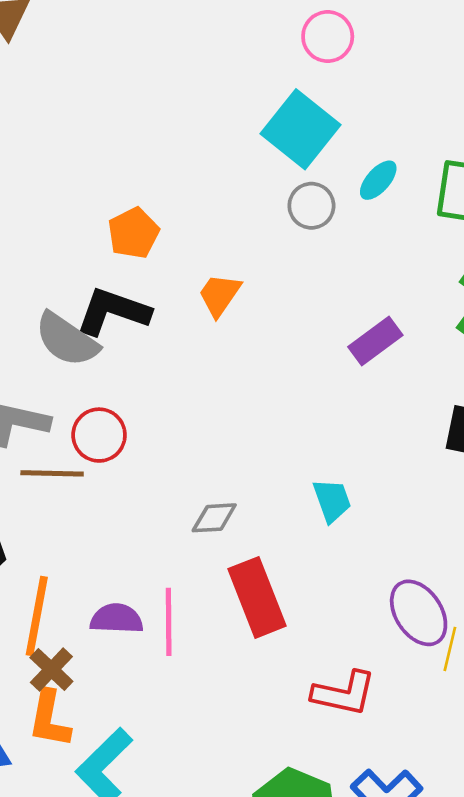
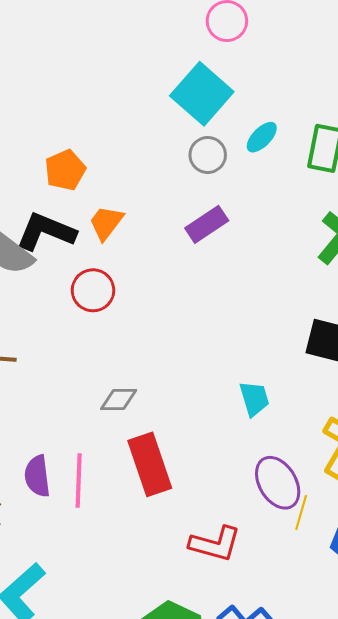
orange trapezoid: (220, 295) -> (106, 223), moved
purple rectangle: (375, 341) -> (207, 224), moved
red circle: (99, 435) -> (93, 290), moved
cyan trapezoid: (332, 501) -> (254, 399), moved
purple semicircle: (117, 619) -> (37, 476), turned -102

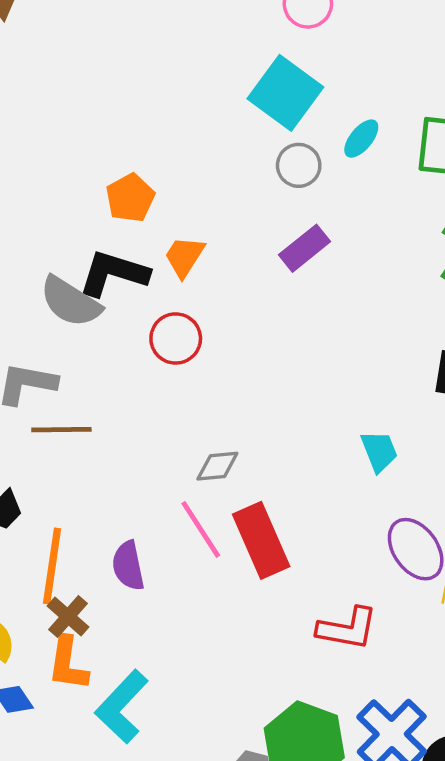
pink line: (79, 480) -> (201, 529), moved, turned -30

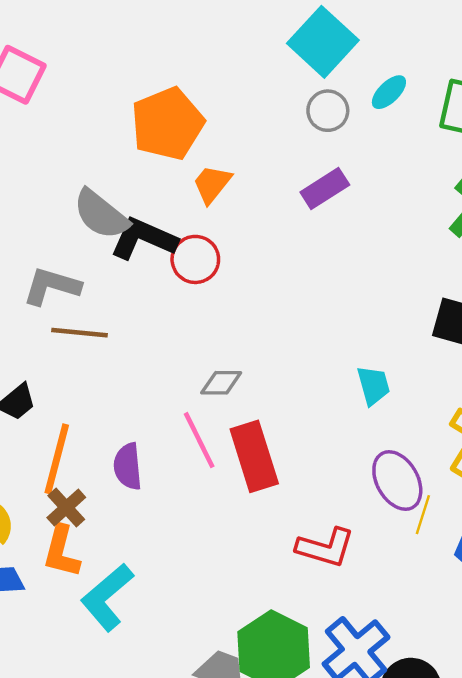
orange pentagon: (130, 198) -> (167, 124), size x1.6
black L-shape: (114, 273) -> (144, 239), moved

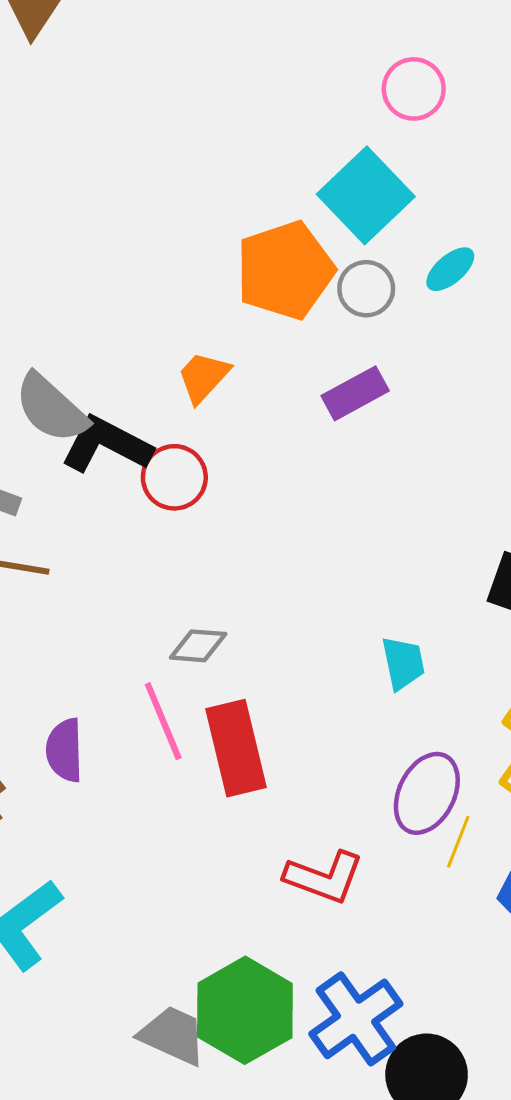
orange pentagon: (167, 124) -> (285, 270), moved
purple ellipse: (397, 480) -> (427, 793), turned 52

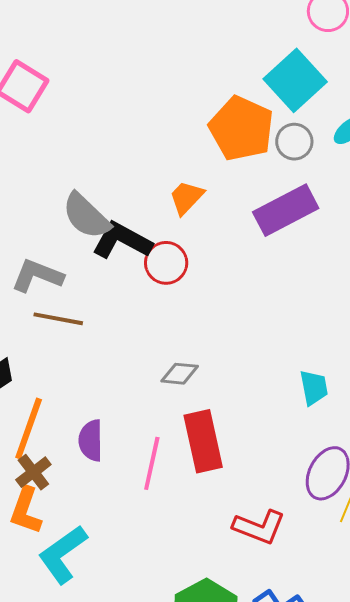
orange pentagon: (285, 270) -> (241, 128), turned -30
purple rectangle: (355, 393) -> (286, 210), size x1.5
pink line: (163, 721) -> (152, 463), moved, turned 34

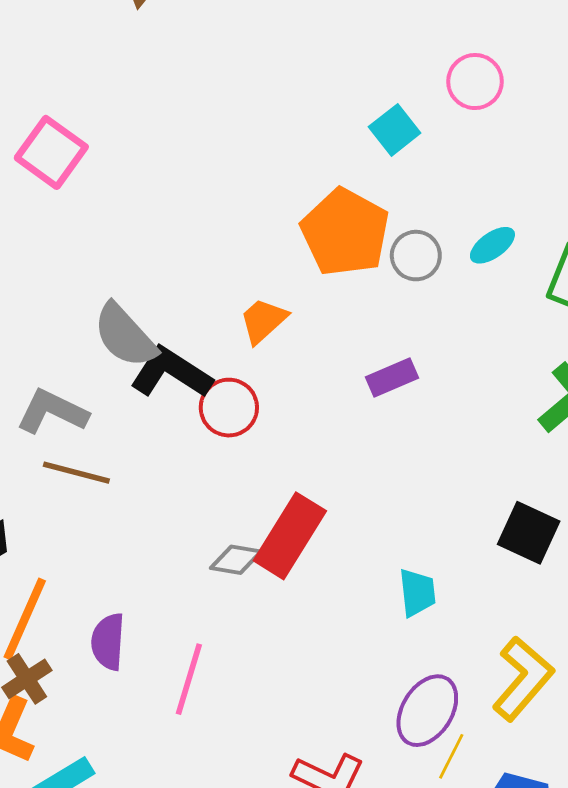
cyan square: (295, 80) -> (395, 130), moved, size x0.6
purple rectangle: (286, 210) -> (392, 378), moved, size x0.6
red rectangle: (203, 441) -> (290, 536), moved, turned 40

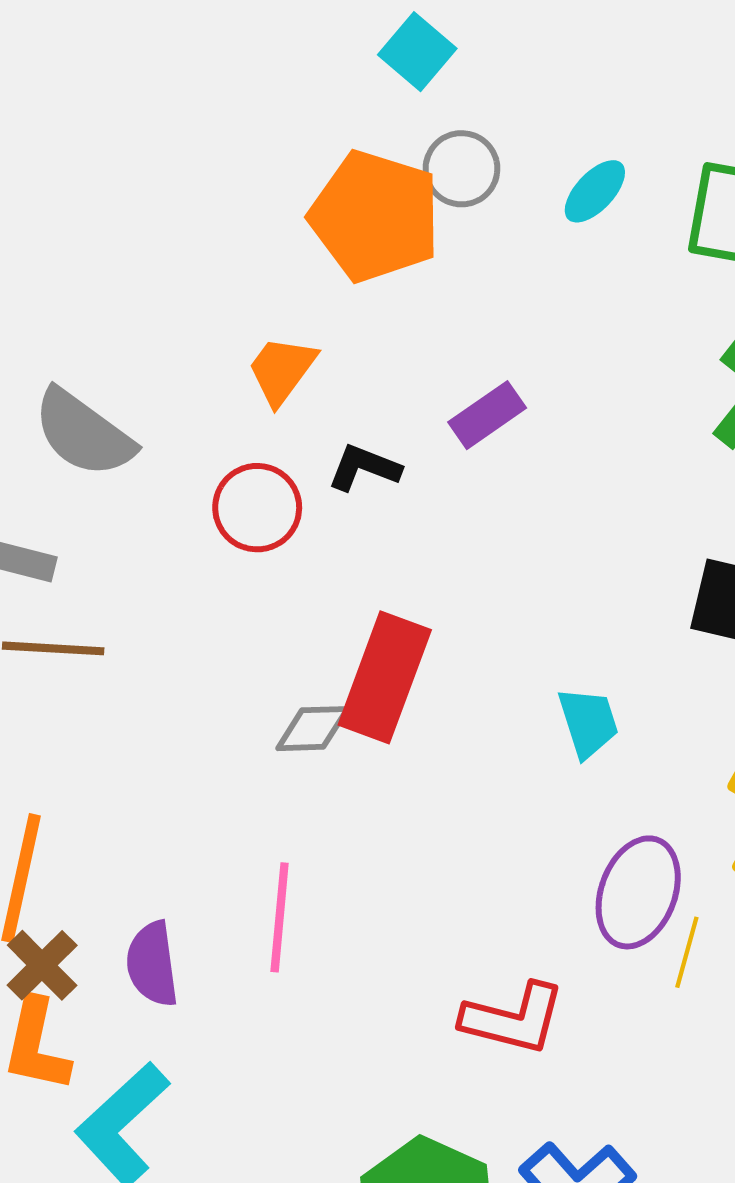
gray circle: (416, 256) -> (461, 169), moved
black L-shape: (171, 373) -> (364, 468), moved, size x0.6
purple semicircle: (108, 642) -> (152, 964), moved

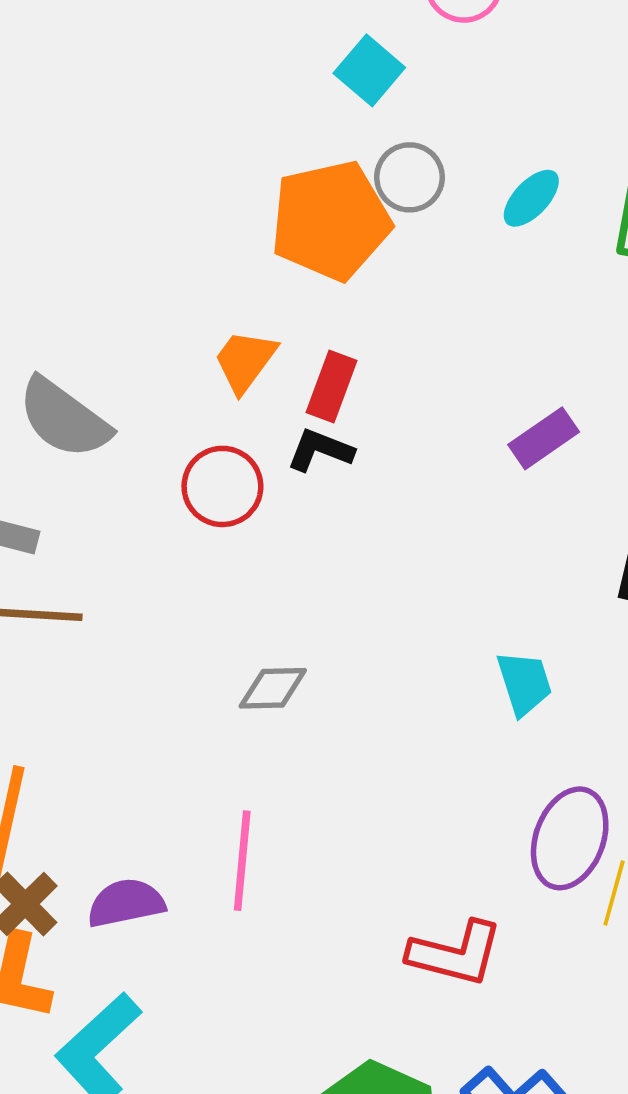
orange pentagon: (375, 216) -> (331, 221), turned -30
purple rectangle: (487, 415) -> (544, 438), moved
red rectangle: (385, 677) -> (331, 386), moved, size x0.6
purple semicircle: (152, 964) -> (126, 903), turned 86

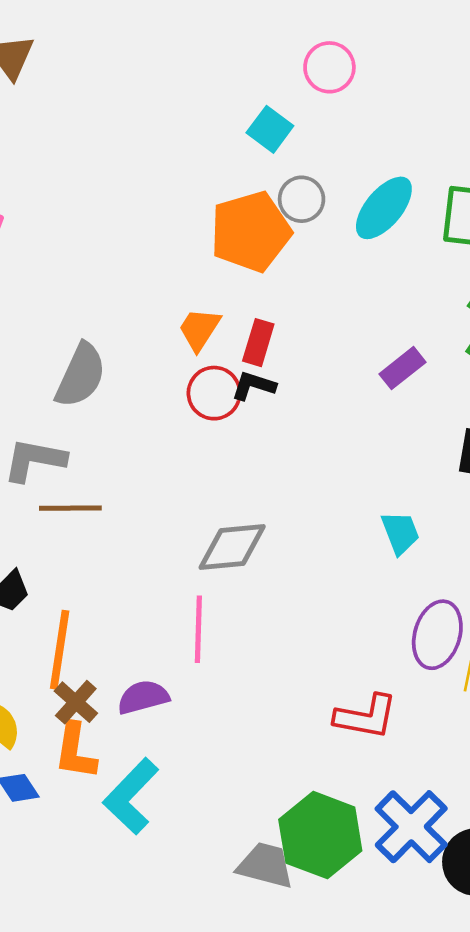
cyan ellipse: (531, 198) -> (384, 208), size x1.6
gray semicircle: (64, 418) -> (81, 375), turned -98
red circle: (222, 486) -> (214, 393), moved
gray diamond: (273, 688) -> (232, 547), size x1.5
pink line: (242, 861) -> (198, 629), moved

